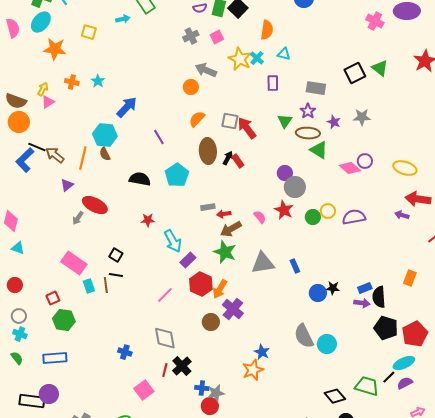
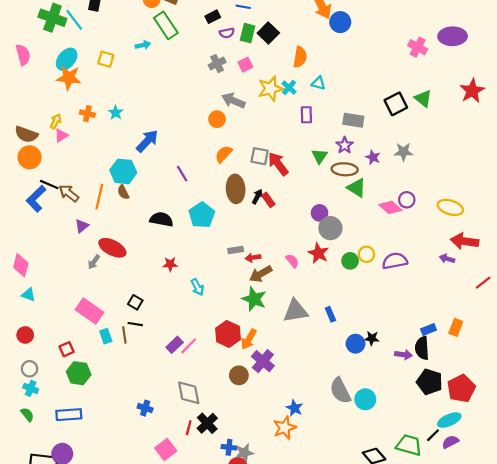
cyan ellipse: (41, 22) -> (67, 59), moved
yellow star: (240, 59) -> (270, 89), turned 30
cyan arrow: (173, 241) -> (197, 287), size x0.7
purple rectangle: (188, 260) -> (175, 345), moved
blue rectangle: (365, 288) -> (429, 330), moved

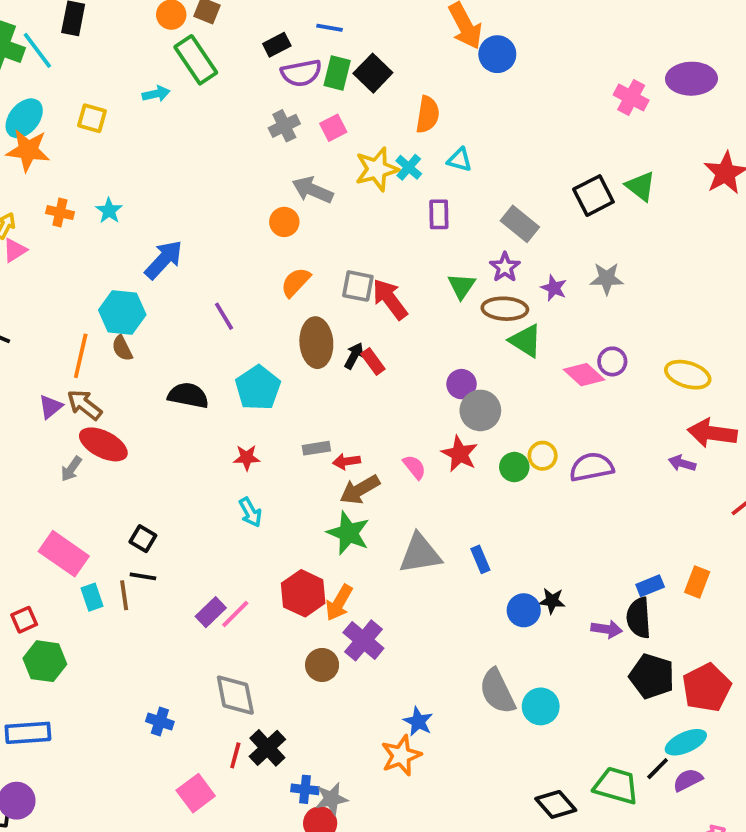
purple semicircle: (227, 33) -> (301, 73), size x1.5
gray rectangle: (353, 120) -> (520, 224), turned 30
brown arrow: (69, 193) -> (84, 405), moved
red star: (170, 264) -> (247, 458), moved

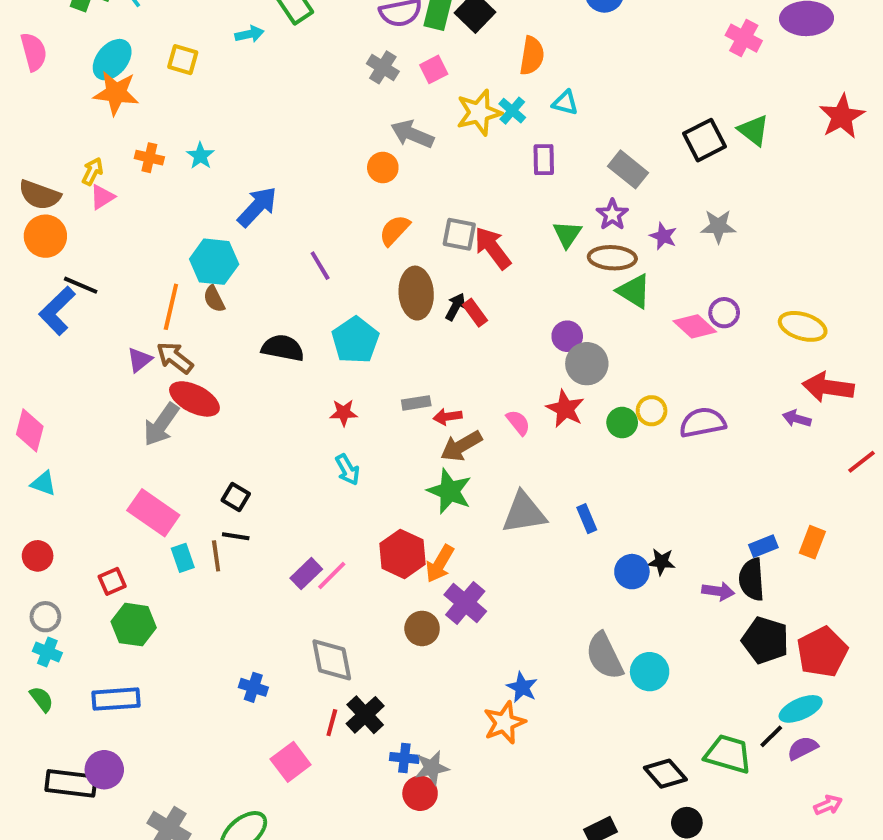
gray cross: (284, 126) -> (383, 67), turned -32
gray arrow: (71, 469) -> (161, 424), size x1.6

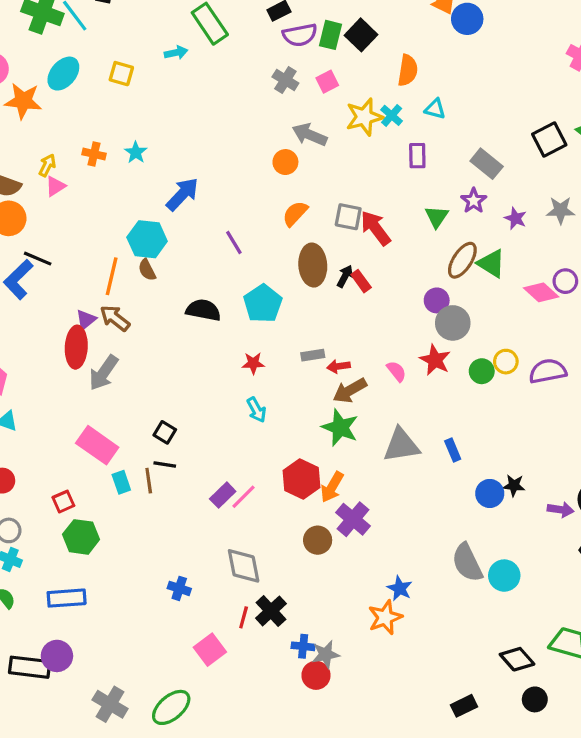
orange star: (116, 93) -> (23, 101), moved
brown ellipse: (612, 258) -> (462, 260), moved, turned -60
red ellipse: (194, 399) -> (76, 347), moved, turned 66

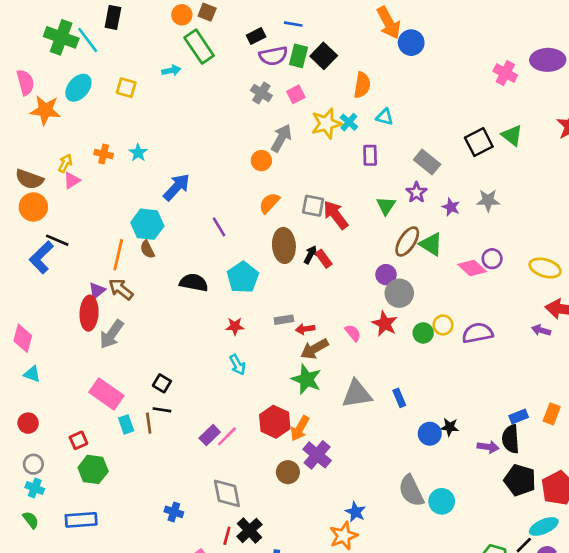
gray arrow: (310, 135) -> (281, 138), turned 96

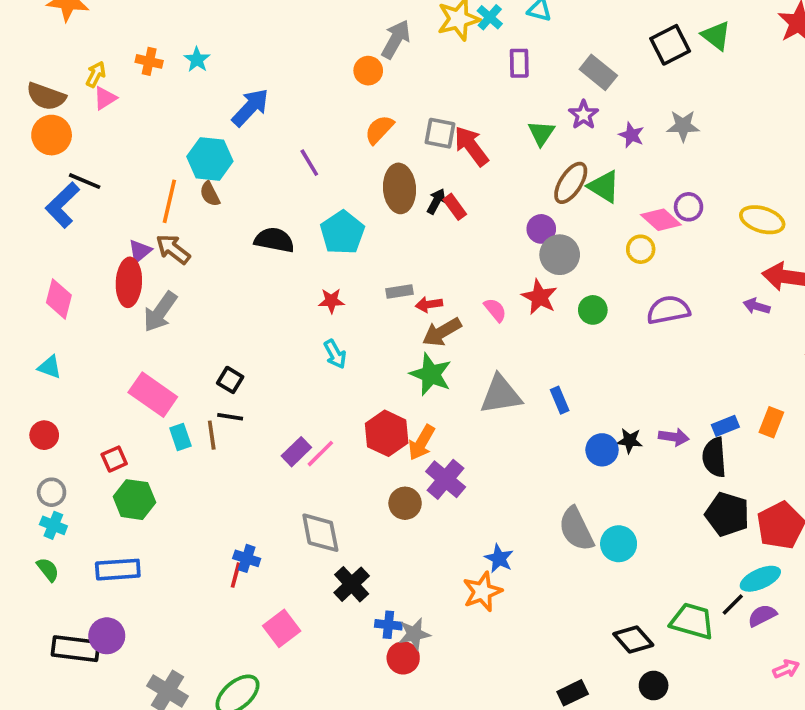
yellow circle: (443, 325) -> (641, 249), moved
pink diamond: (23, 338) -> (59, 299), moved
purple arrow: (488, 447) -> (674, 437), moved
red line: (227, 536) -> (236, 575), moved

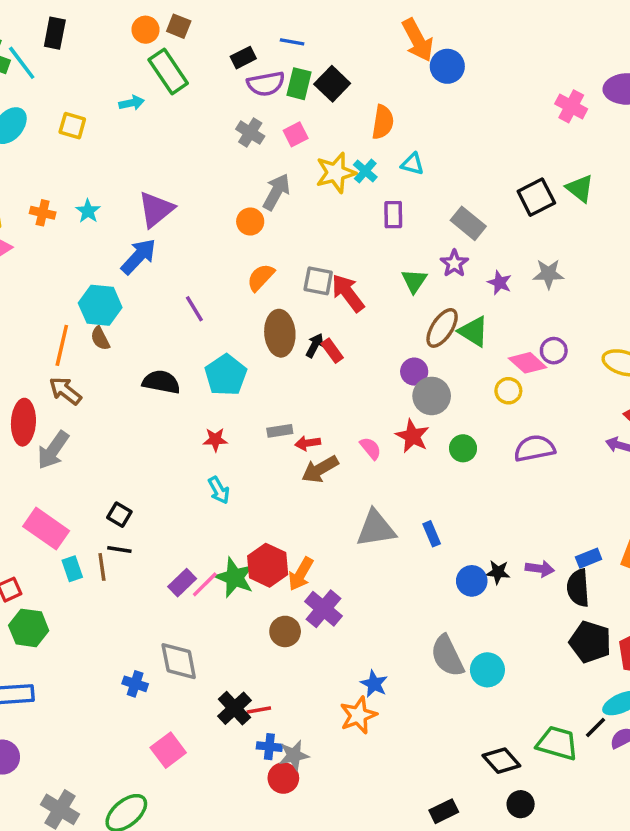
purple triangle: (140, 251) -> (156, 209), moved, size x1.6
green star: (431, 374) -> (234, 577), moved
gray diamond: (320, 533) -> (179, 661), moved
red line: (236, 575) -> (259, 710), moved, turned 65

